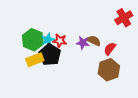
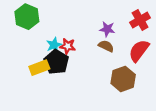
green hexagon: (33, 40) -> (27, 17), moved
purple star: (83, 43) -> (107, 29), moved
red semicircle: (110, 49) -> (139, 51), moved, size x1.5

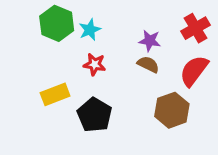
green hexagon: (27, 17) -> (57, 23), moved
cyan star: (54, 45) -> (90, 30), moved
black pentagon: (56, 62) -> (95, 115), moved

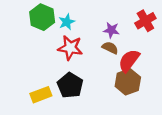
red star: (95, 64) -> (70, 48), size x1.5
red semicircle: (194, 71) -> (129, 61), moved
yellow rectangle: (55, 94) -> (41, 95), moved

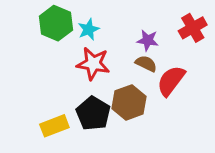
brown hexagon: (128, 82) -> (129, 102), moved

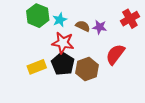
brown semicircle: (146, 64) -> (83, 26), moved
black pentagon: (93, 113) -> (63, 64), moved
yellow rectangle: (54, 126) -> (37, 67), moved

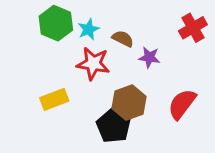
purple star: (100, 27) -> (149, 57), moved
red semicircle: (115, 54) -> (182, 104), moved
black pentagon: (63, 64) -> (113, 126), moved

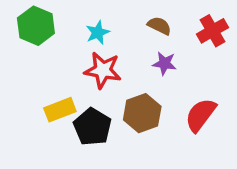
green hexagon: (56, 23) -> (36, 26), moved
brown semicircle: (123, 39) -> (159, 26), moved
black pentagon: (113, 126) -> (92, 127), moved

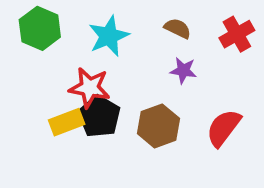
cyan star: (98, 33) -> (109, 36), size x1.5
red star: (103, 70) -> (90, 88), moved
black pentagon: (92, 127) -> (99, 116), moved

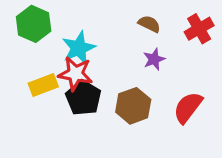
cyan star: (109, 36) -> (79, 48), moved
purple star: (183, 70) -> (154, 59), turned -30
yellow rectangle: (67, 122) -> (43, 85), moved

